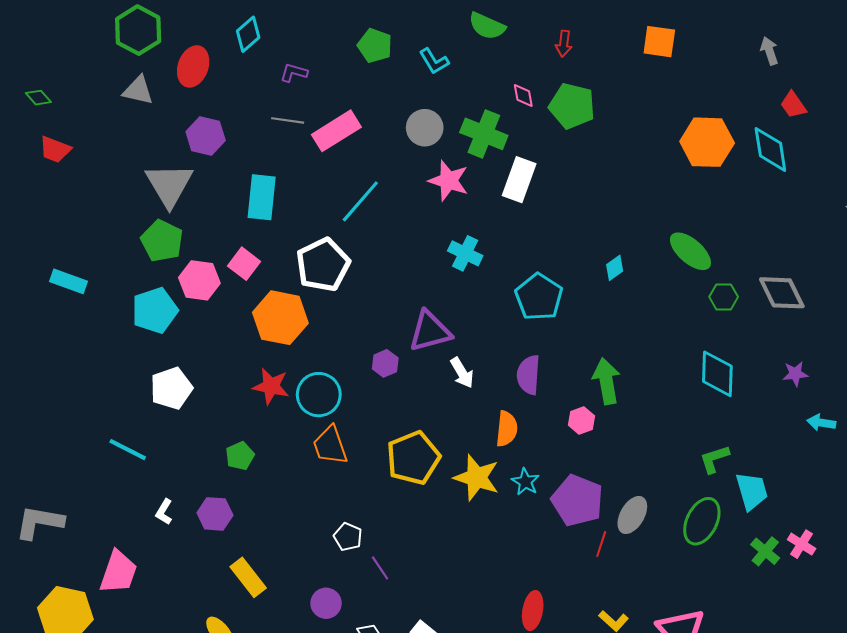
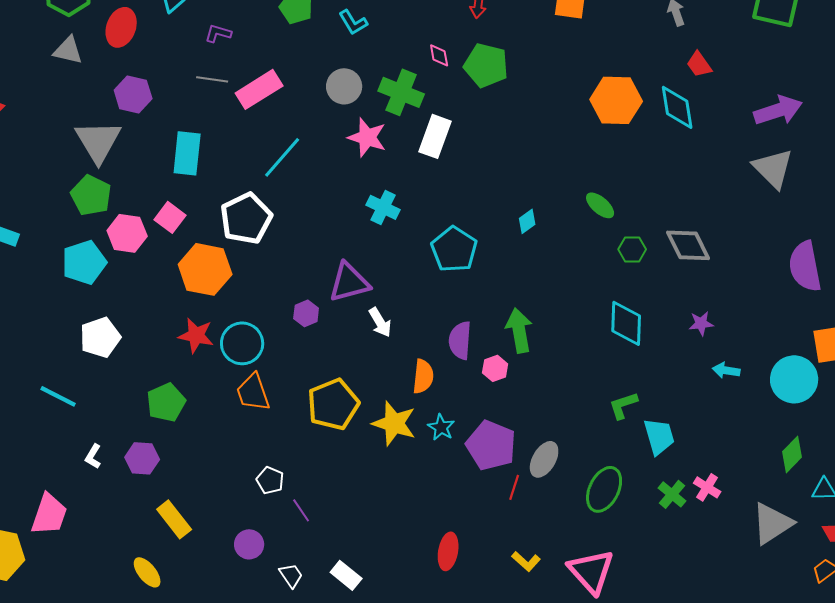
green ellipse: (690, 251) -> (600, 205), size x0.7
purple semicircle: (528, 375) -> (460, 340), moved
green pentagon: (240, 456) -> (166, 402), size x1.4
green ellipse: (702, 521) -> (604, 489), moved

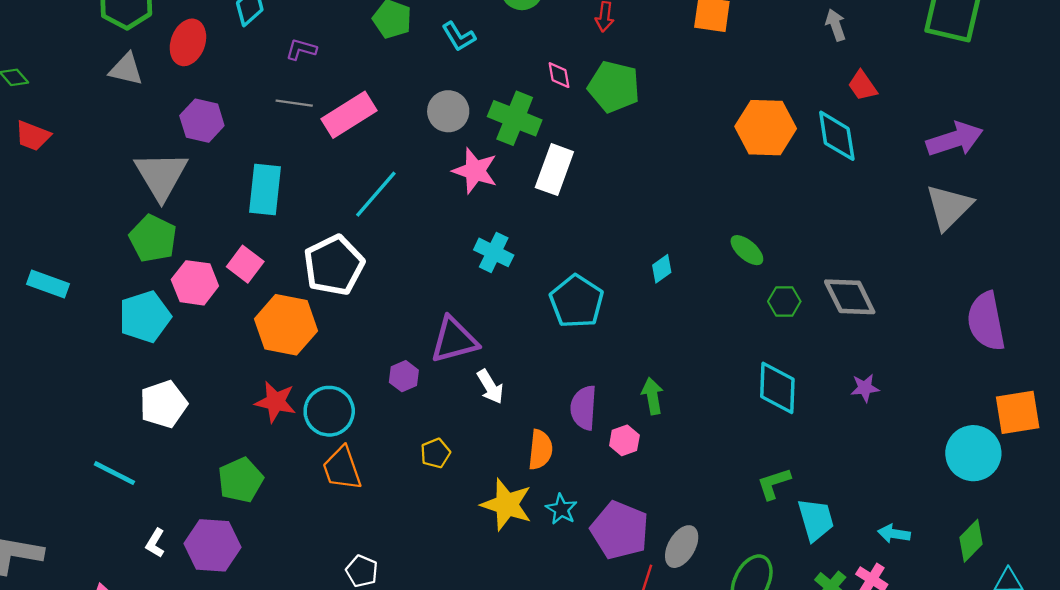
gray triangle: (773, 168) -> (949, 207), turned 30
green arrow: (519, 330) -> (652, 396), size x0.7
cyan arrow: (726, 370) -> (894, 534), moved
yellow pentagon: (333, 404) -> (435, 453), moved, size x0.5
purple hexagon: (142, 458) -> (212, 545), size x1.4

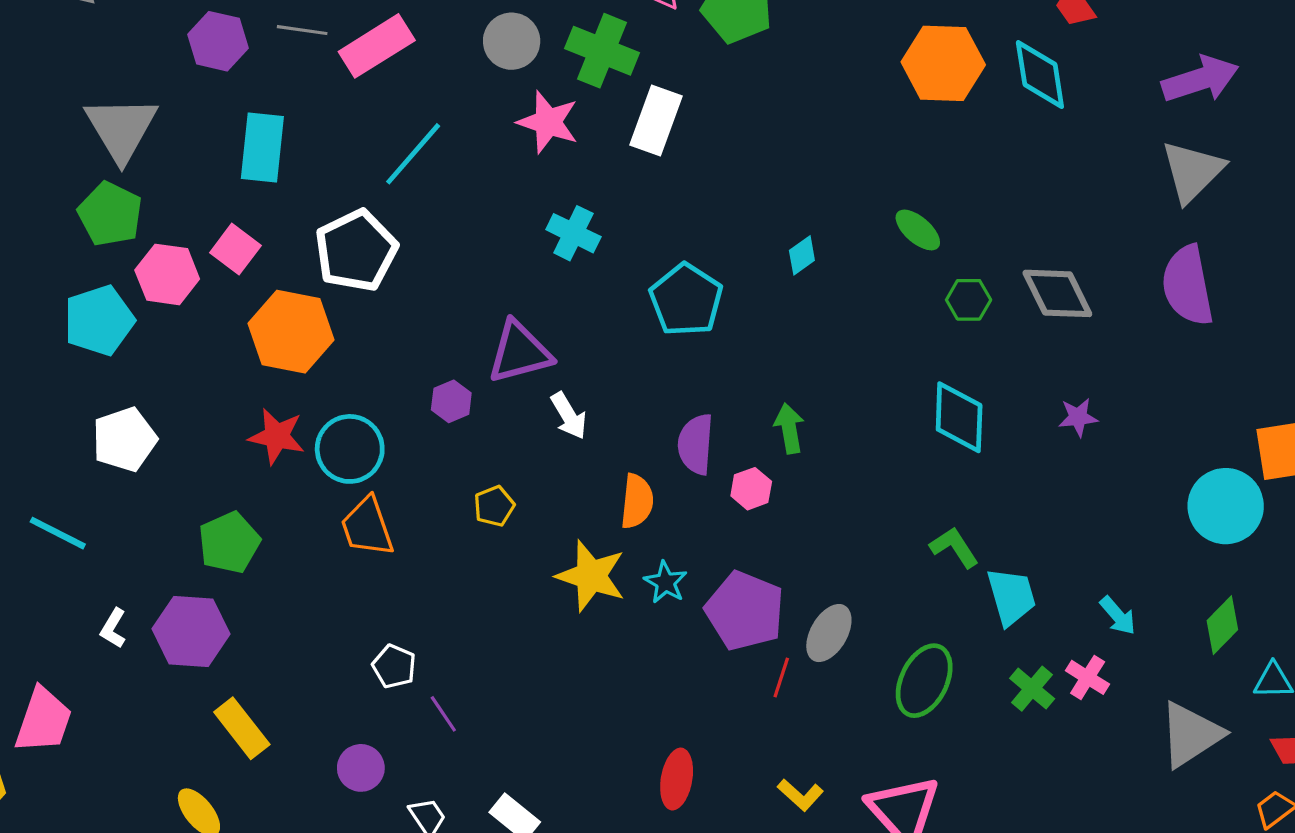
purple hexagon: (202, 121) -> (218, 41), moved
purple semicircle: (986, 321) -> (1188, 286), moved
green L-shape: (774, 484) -> (954, 547), turned 75
cyan arrow: (894, 534) -> (1118, 616), turned -140

